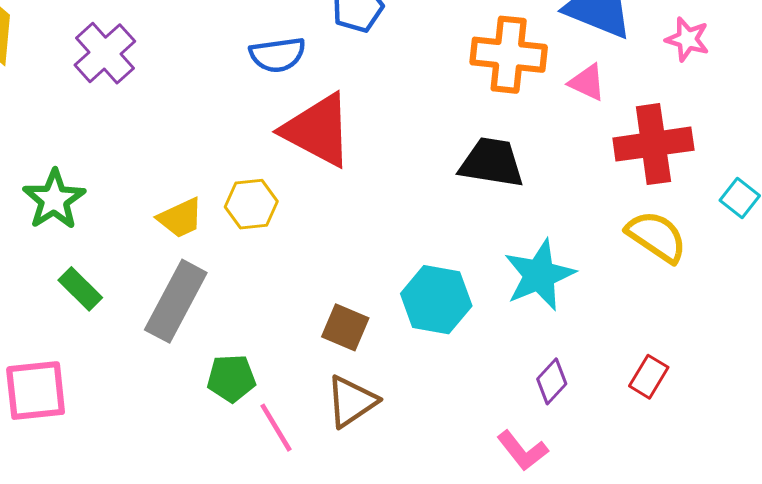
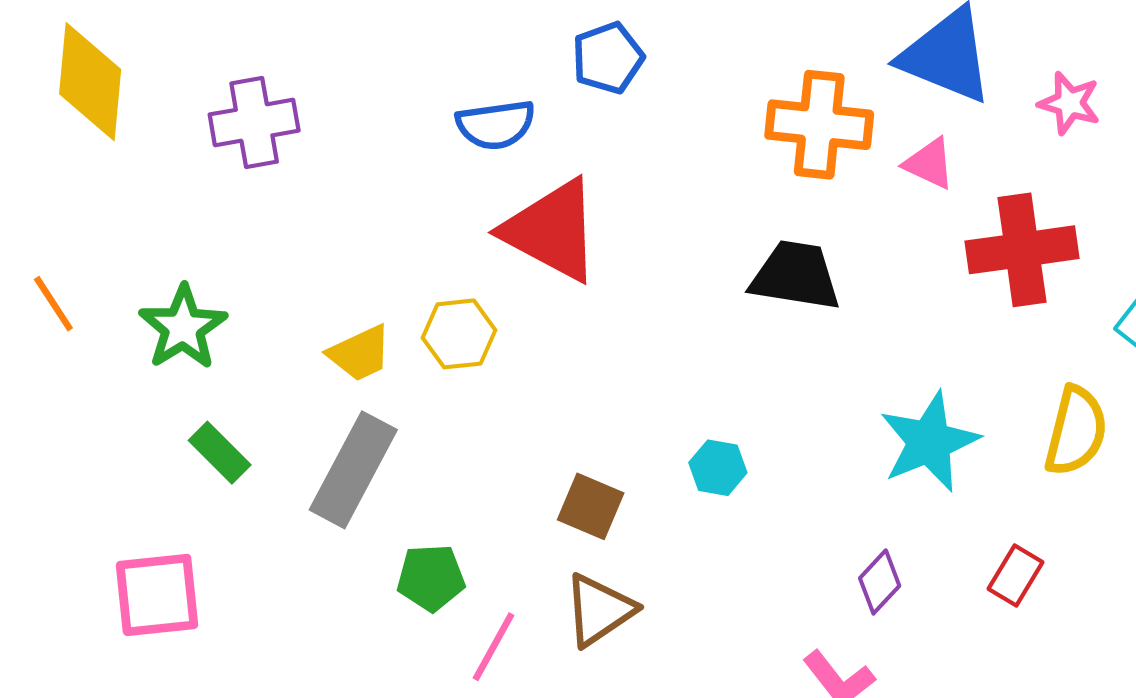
purple cross: (105, 53) -> (254, 123), turned 32
yellow semicircle: (657, 236) -> (1076, 431), moved, turned 70
cyan star: (539, 275) -> (929, 442), moved
cyan hexagon: (436, 300) -> (718, 468), size x0.6
pink line: (276, 428) -> (494, 647), turned 60

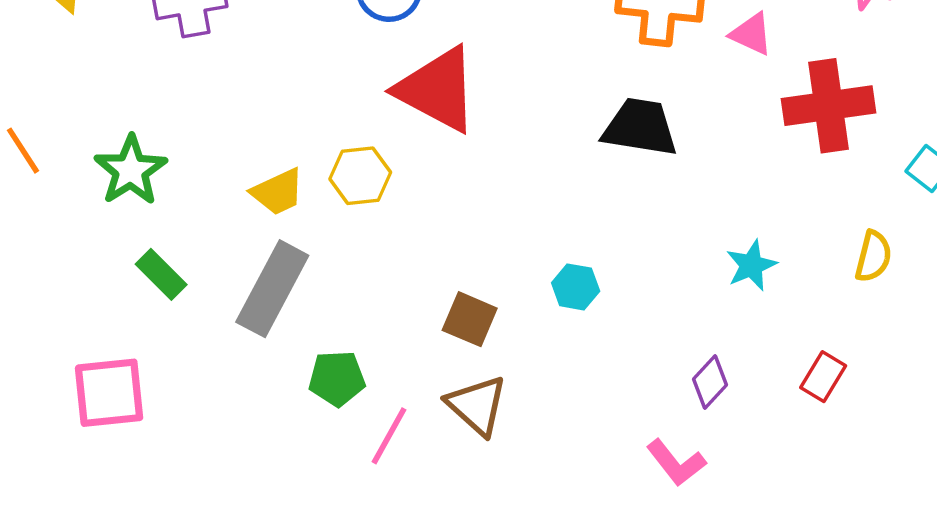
yellow semicircle: (1076, 431) -> (873, 256), size x0.7
cyan star: (929, 442) -> (751, 265), size x0.6
brown triangle: (599, 610) -> (477, 405), turned -44

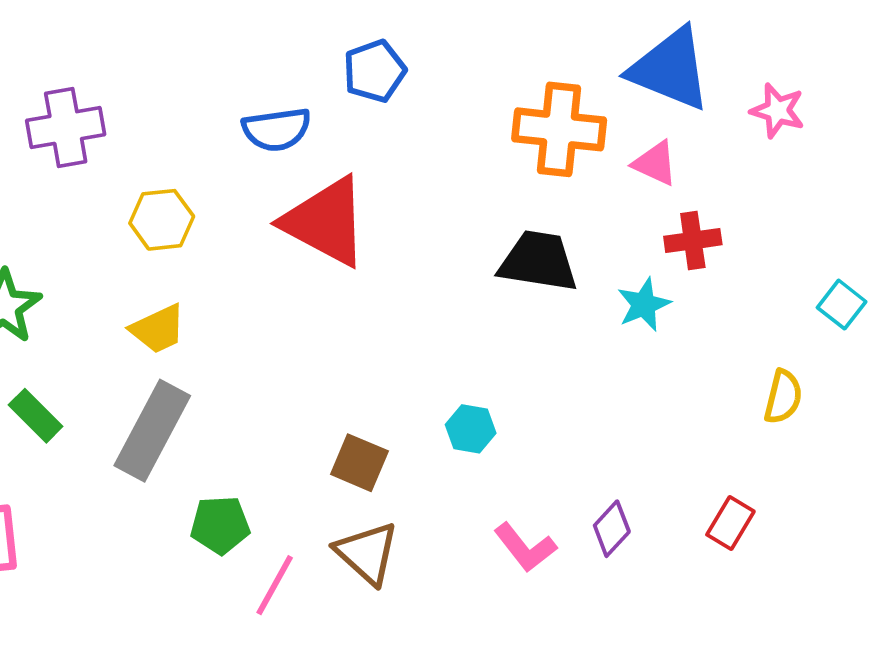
red cross: (829, 106) -> (693, 241), moved, size x0.6
yellow hexagon: (360, 176) -> (162, 220), moved
cyan star: (751, 265) -> (644, 305), moved
pink L-shape: (676, 463) -> (525, 547), moved

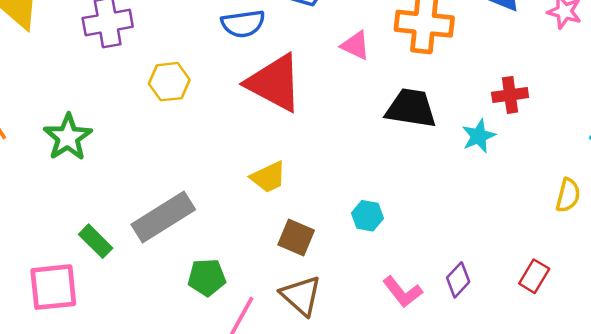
pink triangle: (655, 163) -> (355, 45), moved
yellow trapezoid: (158, 329) -> (268, 177), moved
green rectangle: (36, 416) -> (96, 241), moved
gray rectangle: (152, 431) -> (163, 217), turned 30

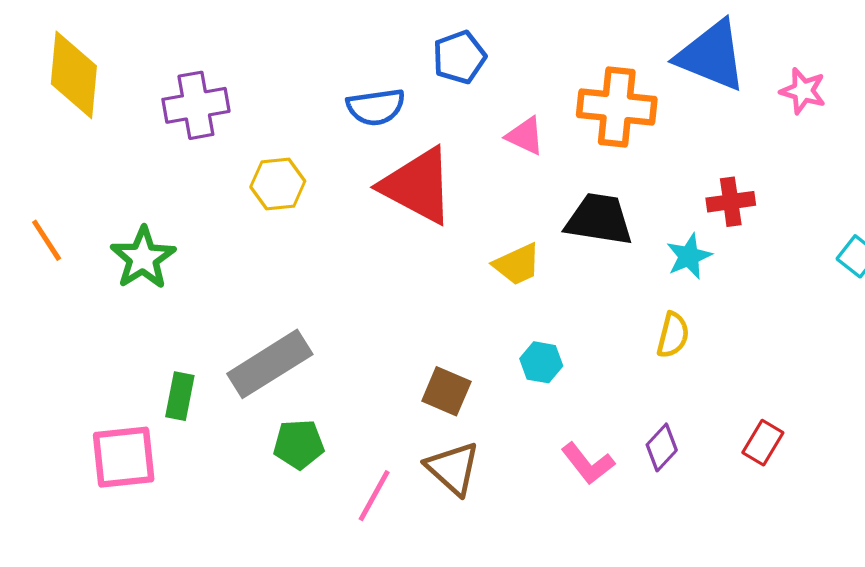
yellow trapezoid: (268, 177) -> (517, 264), moved
yellow semicircle: (568, 195) -> (673, 335), moved
green rectangle: (96, 241) -> (180, 396), turned 56
green pentagon: (207, 277) -> (299, 444), moved

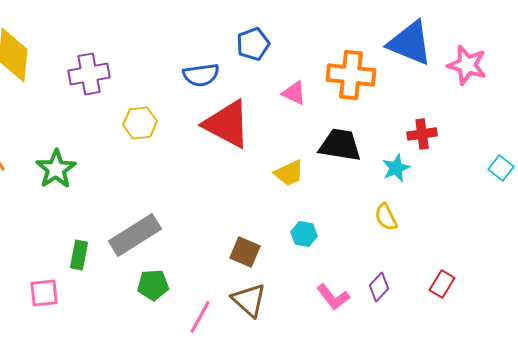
pink star: (803, 91) -> (467, 65), size x1.4
yellow semicircle: (673, 335) -> (386, 217), turned 140
pink square: (124, 457) -> (44, 293), size x0.7

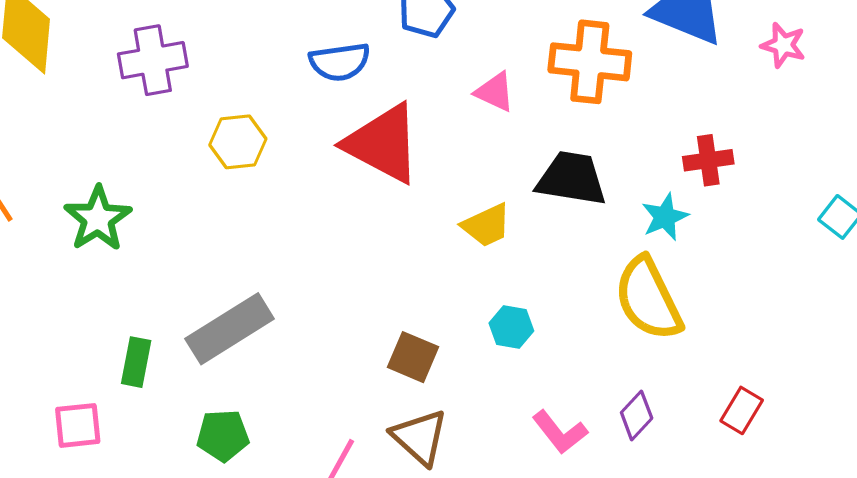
pink star: (467, 65) -> (783, 45), size x0.7
yellow semicircle: (386, 217) -> (648, 299), size x1.8
green pentagon: (153, 285) -> (223, 435), moved

